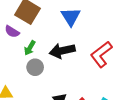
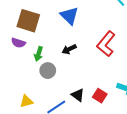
black arrow: (62, 51) -> (69, 49), size x0.6

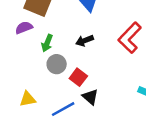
purple semicircle: (18, 43) -> (24, 28), turned 136
red square: (100, 96) -> (78, 77), moved

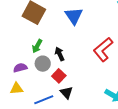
purple semicircle: (24, 28) -> (20, 68), moved
black arrow: (85, 41) -> (60, 54), moved, turned 80

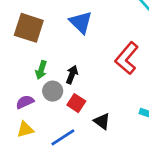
black arrow: (60, 54) -> (72, 75), turned 56
black triangle: (66, 93) -> (102, 121), moved

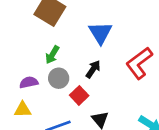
blue triangle: (81, 22) -> (100, 33), moved
black arrow: (72, 75) -> (93, 69), moved

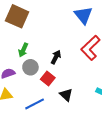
blue triangle: (100, 33) -> (83, 15), moved

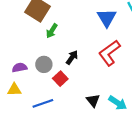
green arrow: (23, 50) -> (52, 31), moved
black triangle: (66, 95) -> (93, 101), moved

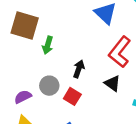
black triangle: (93, 101) -> (112, 83), moved

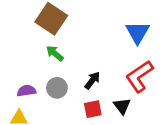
green arrow: (48, 45) -> (55, 53), moved, turned 96
red square: (72, 96) -> (93, 109), moved, turned 30

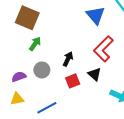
green arrow: (55, 53) -> (35, 44), turned 96

